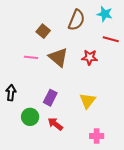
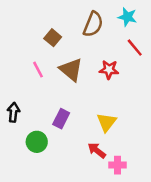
red line: (111, 39) -> (135, 48), turned 35
pink line: (31, 57) -> (38, 70), turned 56
red arrow: (55, 124) -> (97, 150), moved

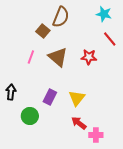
brown semicircle: (93, 24) -> (61, 17), moved
pink line: (38, 70) -> (31, 57), turned 48
yellow triangle: (107, 122) -> (77, 98), moved

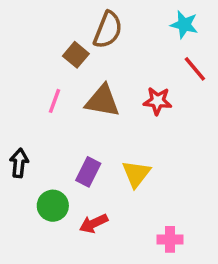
brown triangle: (58, 57) -> (103, 101), turned -30
red arrow: (79, 123) -> (94, 223), moved, turned -63

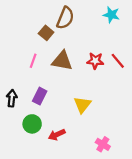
red line: (195, 69) -> (118, 61), moved
purple rectangle: (88, 172) -> (40, 96), moved
pink cross: (170, 239) -> (103, 144), turned 32

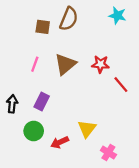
brown square: (46, 33) -> (43, 27), moved, turned -32
brown triangle: (62, 61) -> (65, 64), turned -50
red line: (118, 61) -> (121, 85), moved
yellow triangle: (82, 105) -> (87, 129), moved

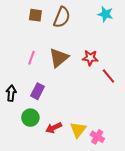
brown square: (43, 27) -> (35, 15), moved
yellow triangle: (87, 129) -> (78, 130), moved

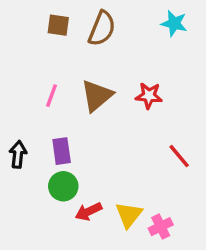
red line: (108, 76) -> (179, 156), moved
purple rectangle: (37, 91) -> (62, 151), turned -35
green circle: (30, 118) -> (63, 186), moved
pink cross: (97, 137) -> (161, 227), turned 32

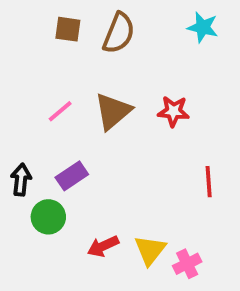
pink line: (52, 96) -> (60, 111), turned 30
purple rectangle: (62, 151) -> (72, 176), turned 64
red line: (179, 156) -> (209, 182), turned 36
green circle: (63, 186) -> (48, 217), moved

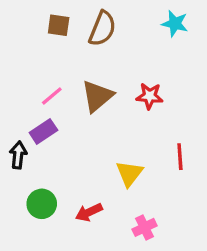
purple rectangle: (72, 176) -> (43, 131), moved
green circle: (48, 217) -> (42, 204), moved
yellow triangle: (150, 250) -> (129, 174), moved
pink cross: (187, 264) -> (145, 227), moved

